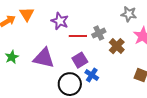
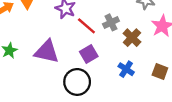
red line: (78, 36) -> (86, 26), turned 42
blue cross: (92, 75) -> (126, 69), moved

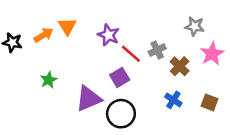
purple triangle: (47, 52) -> (89, 99), moved, turned -36
purple square: (89, 54) -> (120, 77), moved

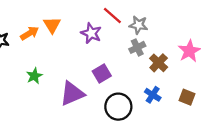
gray star: (195, 26) -> (138, 25), moved
red line: (131, 54) -> (112, 15), moved
black circle: (121, 114) -> (118, 107), moved

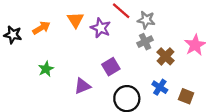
orange triangle: (52, 25) -> (76, 20), moved
purple triangle: (72, 94) -> (82, 86), size x0.7
brown square: (187, 97) -> (186, 96), moved

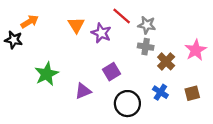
orange arrow: (41, 28) -> (30, 22), moved
gray cross: (145, 42) -> (146, 47), turned 35
green star: (46, 69) -> (47, 74), size x1.5
brown square: (186, 96) -> (192, 93), moved, turned -35

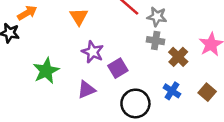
purple star: (101, 33) -> (93, 52), moved
brown square: (192, 93) -> (207, 92), turned -35

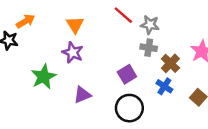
purple star: (93, 52) -> (73, 52), moved
purple square: (118, 68) -> (127, 74), moved
blue cross: (172, 91) -> (164, 86), moved

